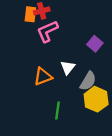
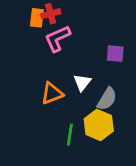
purple square: (95, 44) -> (115, 54), turned -35
yellow hexagon: (96, 99) -> (99, 125), moved

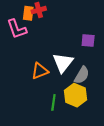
pink L-shape: (58, 38) -> (17, 29), moved, turned -85
white triangle: (82, 82) -> (63, 63), size x1.5

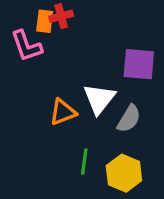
purple square: (88, 41) -> (139, 64), size x1.5
yellow hexagon: (75, 95) -> (124, 173), moved

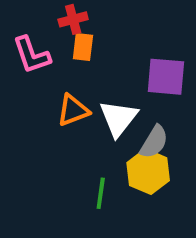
orange rectangle: (45, 21) -> (83, 47), moved
orange triangle: (63, 112) -> (73, 110), moved
yellow hexagon: (124, 173) -> (148, 172), moved

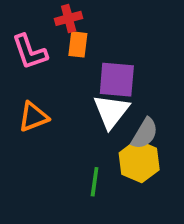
purple square: (166, 77) -> (117, 80), moved
orange triangle: (73, 110) -> (33, 117), moved

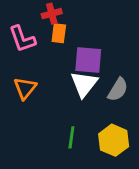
orange triangle: (33, 117) -> (25, 88), turned -30
gray semicircle: (145, 133) -> (118, 90), moved
yellow hexagon: (139, 161) -> (114, 140), moved

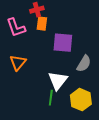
white triangle: (84, 84) -> (58, 81), moved

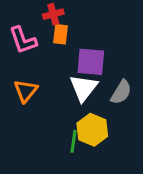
white triangle: (58, 81) -> (84, 88), moved
yellow hexagon: (81, 100) -> (92, 130), moved

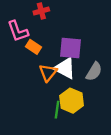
orange rectangle: (60, 34) -> (34, 47), moved, turned -64
white triangle: (84, 88) -> (65, 68), turned -40
orange triangle: (26, 91) -> (48, 73), moved

